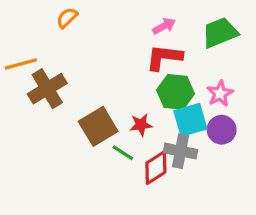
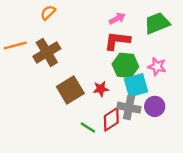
brown cross: (47, 89) -> (47, 52), moved
pink star: (220, 94) -> (157, 67), turned -30
purple circle: (222, 130) -> (155, 106), moved
green line: (123, 153) -> (88, 127), moved

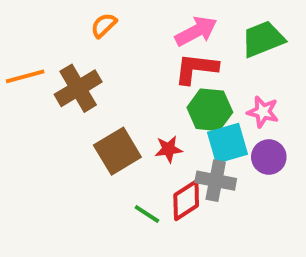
orange semicircle: (48, 13) -> (104, 25), moved
pink arrow: (117, 18) -> (196, 31), size x1.5
purple circle: (155, 106) -> (269, 157), moved

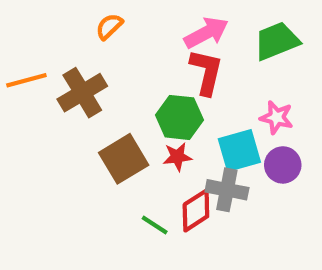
red L-shape: (196, 69) -> (206, 72), turned 96
green hexagon: (210, 110) -> (179, 117), moved

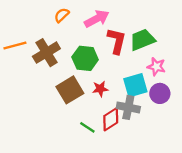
pink arrow: (206, 33) -> (97, 19), moved
green trapezoid: (277, 41) -> (142, 40), moved
green hexagon: (179, 117) -> (85, 58), moved

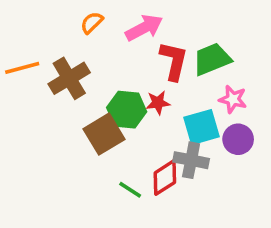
green hexagon: (85, 58) -> (127, 110), moved
red star: (100, 89) -> (158, 103), moved

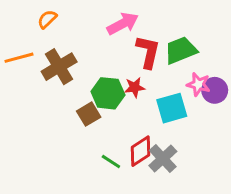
orange semicircle: (92, 23) -> (47, 19), moved
brown square: (104, 134) -> (89, 114), size x0.7
purple circle: (238, 139) -> (215, 90), moved
gray cross: (191, 160) -> (163, 159), moved, turned 36

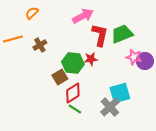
brown cross: (59, 67) -> (40, 45), size x0.6
cyan square: (172, 108) -> (120, 93), moved
red diamond: (141, 151) -> (73, 93), moved

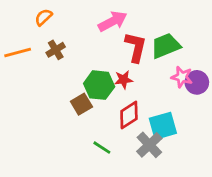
brown cross: (40, 45) -> (56, 50), moved
red diamond: (73, 93) -> (129, 115), moved

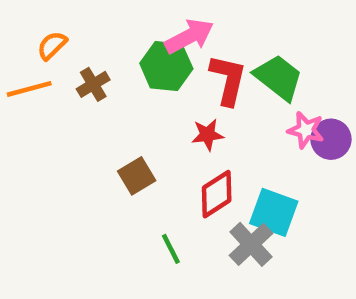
orange semicircle: (43, 17) -> (52, 45), moved
green trapezoid: (166, 46) -> (278, 77), turned 60
green hexagon: (99, 85) -> (166, 66), moved
cyan square: (163, 126) -> (274, 212), turned 36
green line: (102, 148) -> (171, 249), turned 30

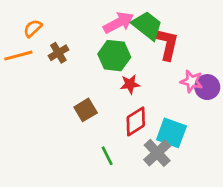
green hexagon: (166, 66) -> (114, 56), moved
green trapezoid: (278, 77) -> (147, 26), moved
red L-shape: (228, 80) -> (167, 44), moved

